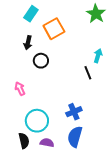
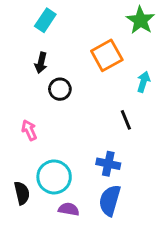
orange square: (54, 29) -> (107, 55), moved
black line: (88, 73) -> (126, 120), moved
blue cross: (74, 112) -> (108, 164), turned 35
black semicircle: (24, 141) -> (22, 193), moved

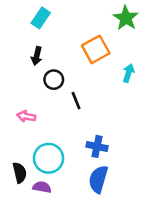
black line: (126, 120) -> (76, 101), moved
pink arrow: (29, 130) -> (26, 116), turned -54
purple semicircle: (69, 209) -> (42, 187), moved

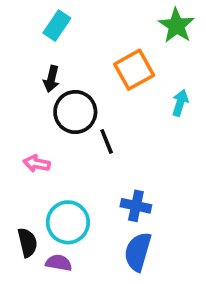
black circle: (54, 80) -> (75, 112), size x1.5

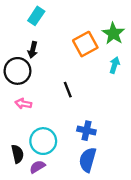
green star: (176, 26) -> (113, 34), moved
black circle: (75, 112) -> (17, 71), moved
purple semicircle: (59, 263) -> (37, 167), turned -42

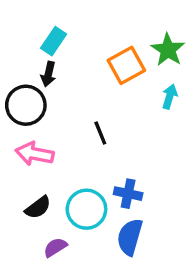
cyan rectangle: (36, 16) -> (54, 41), moved
pink arrow: (23, 104) -> (34, 154), size x1.5
cyan circle: (43, 141) -> (86, 209), moved
black semicircle: (17, 154) -> (38, 207), moved, turned 66

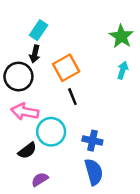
orange square: (126, 65) -> (66, 68), moved
cyan circle: (86, 209) -> (51, 132), moved
blue semicircle: (130, 237) -> (94, 172), turned 148

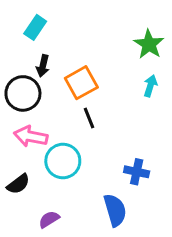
cyan rectangle: (39, 30) -> (35, 27), moved
blue cross: (92, 141) -> (137, 172), moved
black semicircle: (27, 151) -> (18, 184), moved

